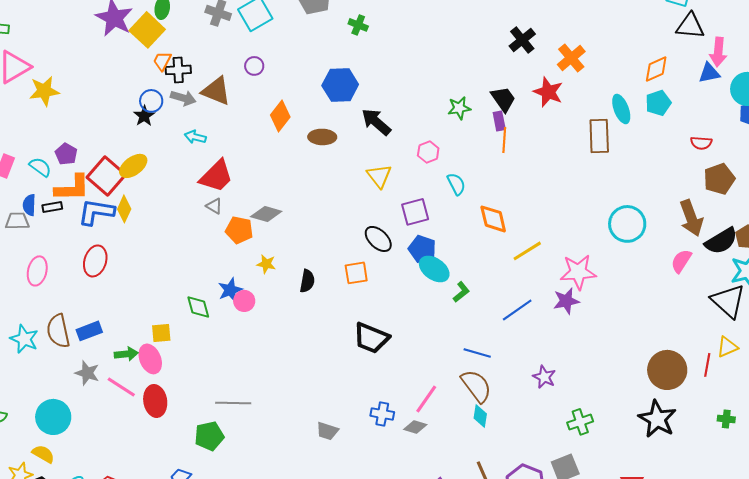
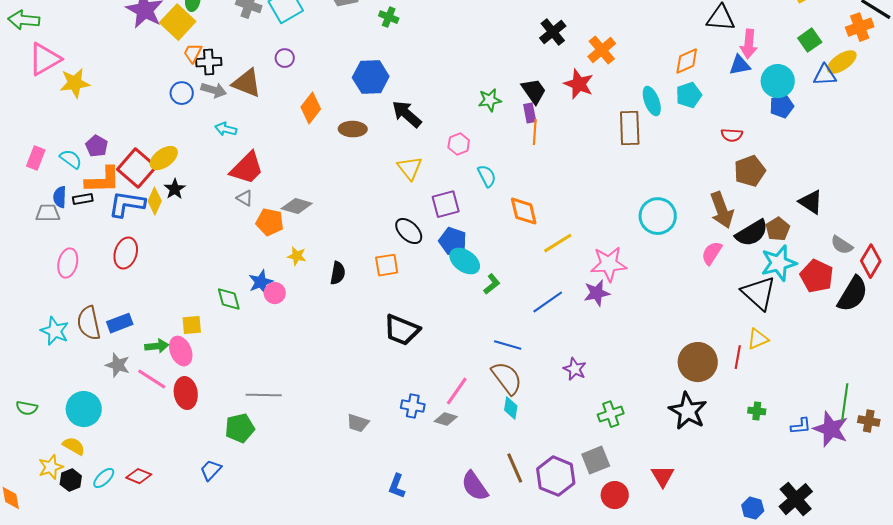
black star: (144, 116) -> (175, 189), moved

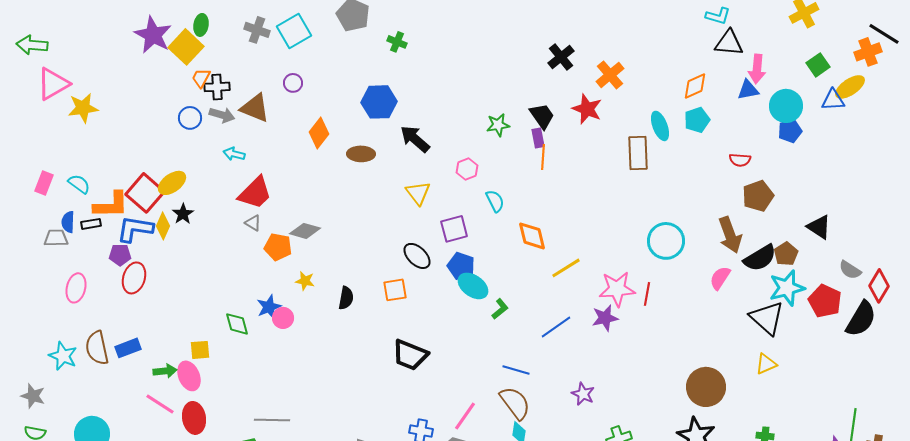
purple pentagon: (97, 146) -> (120, 255), moved, turned -30
red line: (738, 357) -> (647, 294), moved
gray star: (118, 365) -> (33, 396), moved

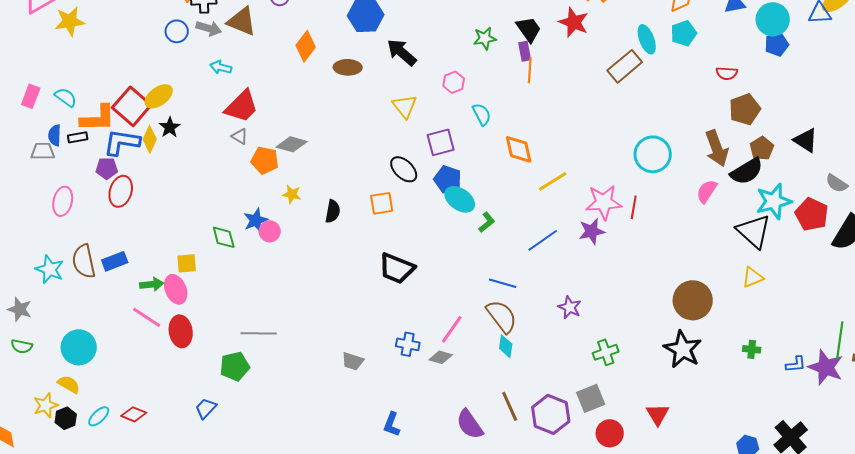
brown rectangle: (638, 153) -> (625, 66), turned 52
brown pentagon: (786, 254) -> (762, 148), moved

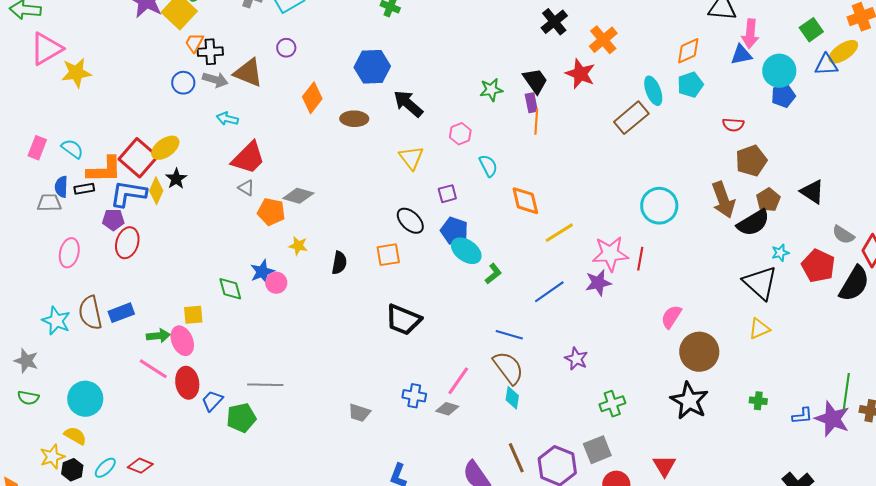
purple square: (441, 142) -> (447, 194), size x0.7
pink semicircle: (707, 191) -> (671, 317), moved
cyan star: (774, 201) -> (780, 253), size x0.5
blue trapezoid: (206, 408) -> (212, 401), moved

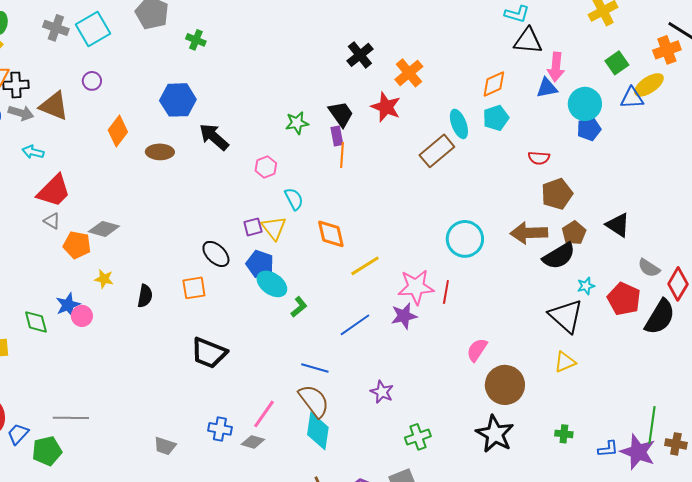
yellow triangle: (411, 158) -> (274, 228), moved
brown arrow: (723, 200) -> (529, 233), turned 108
cyan diamond: (512, 398) -> (318, 431), size x1.6

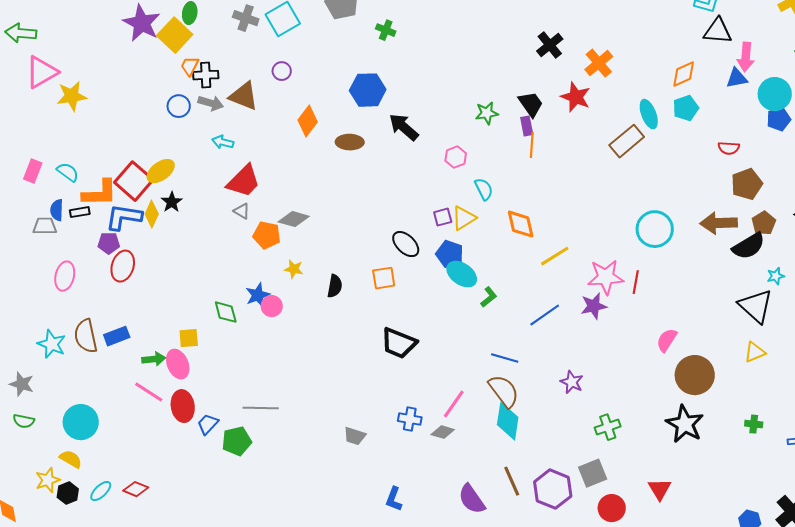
yellow triangle: (274, 228) -> (464, 218), turned 36

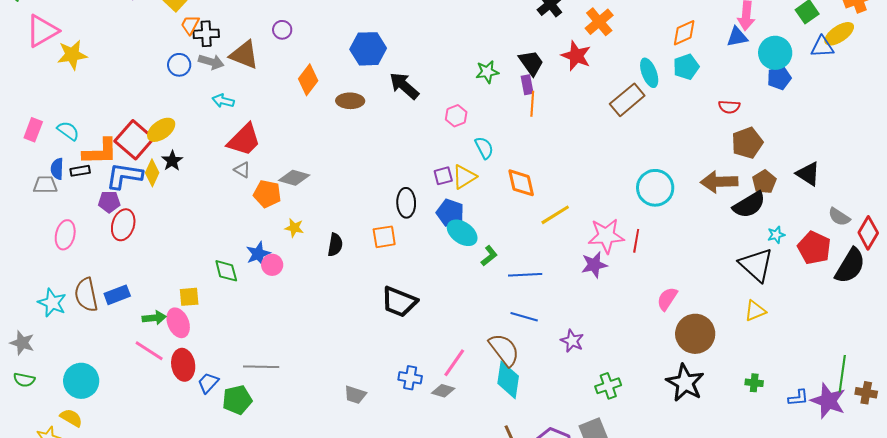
black ellipse: (406, 244) -> (406, 203), turned 44
blue line: (545, 315) -> (525, 275), moved, turned 32
blue line: (505, 358) -> (524, 317), moved

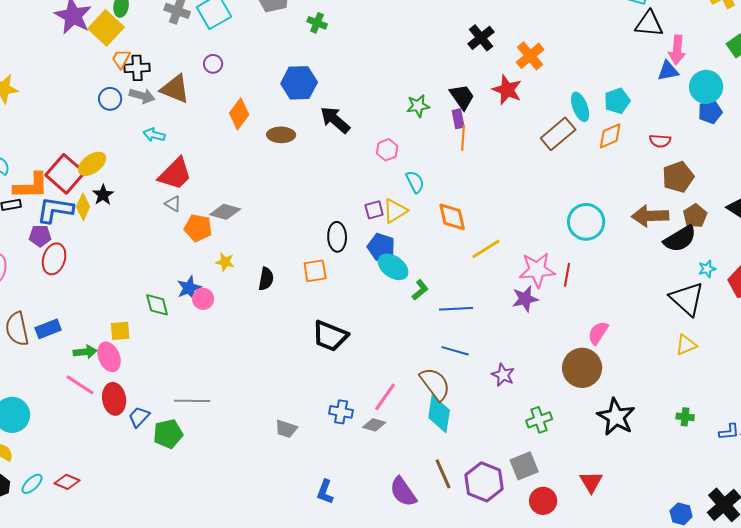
orange diamond: (684, 33) -> (610, 136), moved
brown circle: (695, 334) -> (582, 368), moved

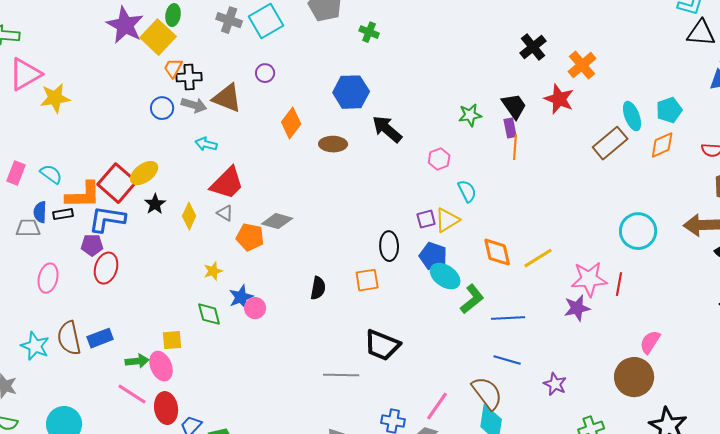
yellow diamond: (83, 207) -> (189, 216), moved
orange diamond: (452, 217) -> (497, 252), moved
yellow star: (225, 262) -> (213, 271), moved, turned -30
green L-shape: (420, 290) -> (472, 299), size x1.4
gray line: (192, 401) -> (341, 375), moved

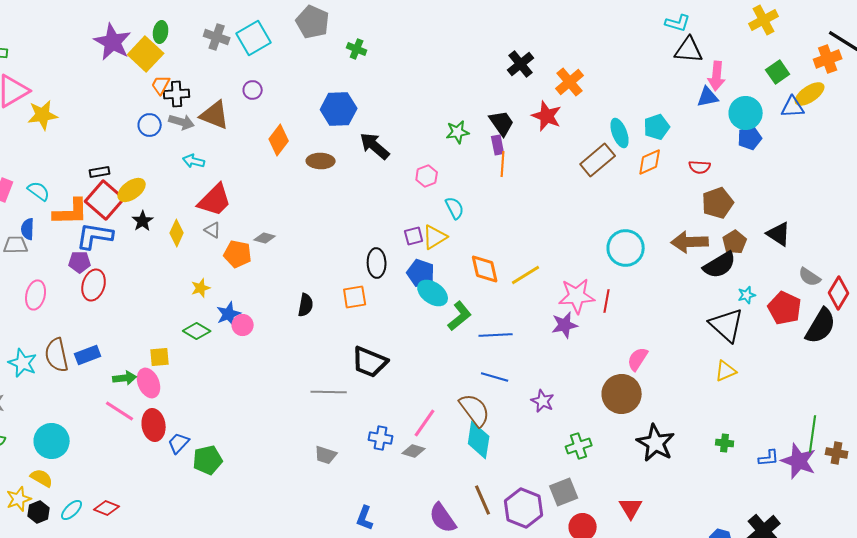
black rectangle: (63, 214) -> (100, 172), moved
gray diamond: (277, 221) -> (265, 238), size x0.7
green diamond: (209, 314) -> (197, 331), turned -44

